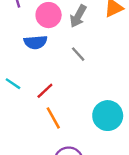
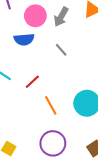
orange line: (53, 118) -> (51, 105), moved

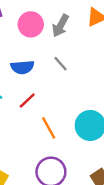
blue semicircle: (24, 39) -> (22, 67), moved

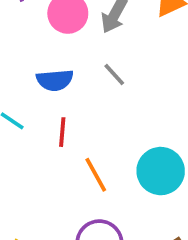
red line: (27, 101) -> (62, 132), turned -42

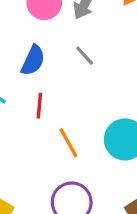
blue semicircle: (55, 80) -> (33, 60), turned -60

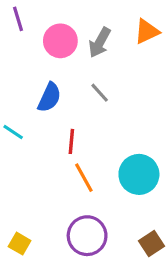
red line: (39, 106) -> (71, 141), moved

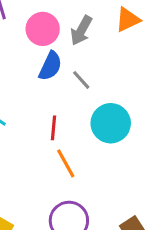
blue semicircle: (49, 97) -> (50, 66), moved
cyan circle: (139, 174) -> (111, 123), moved

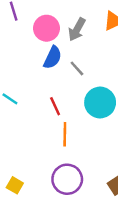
red line: (53, 128) -> (55, 106), turned -30
orange line: (66, 163) -> (65, 134), turned 30

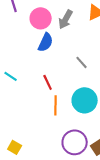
gray line: (77, 68) -> (82, 62), moved
cyan circle: (100, 103) -> (85, 100), moved
purple circle: (67, 179) -> (75, 142), moved

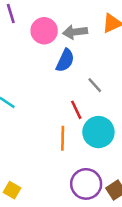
gray arrow: (66, 19) -> (75, 32), turned 54
blue semicircle: (46, 42) -> (65, 60), moved
red line: (48, 82) -> (76, 110), moved

